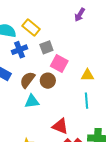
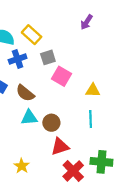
brown semicircle: (27, 80) -> (25, 93), turned -90
brown circle: (48, 81) -> (51, 123), moved
red triangle: (60, 126) -> (60, 147), turned -42

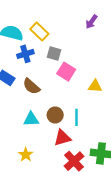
gray square: (48, 57) -> (54, 54), turned 32
cyan triangle: (29, 117) -> (31, 119), moved
cyan line: (91, 119) -> (77, 117), moved

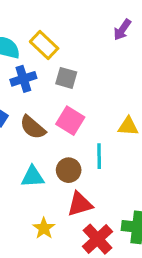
pink square: (66, 72) -> (70, 121), moved
cyan line: (77, 117) -> (99, 156), moved
yellow star: (26, 155) -> (44, 228), moved

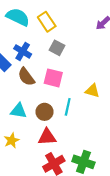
blue cross: (23, 79) -> (23, 51), moved, turned 36
pink square: (70, 121) -> (53, 78), turned -30
yellow star: (44, 228) -> (12, 140), moved

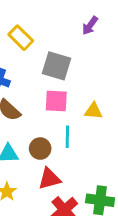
gray square: (57, 48) -> (57, 66), moved, size x1.5
pink square: (53, 78) -> (56, 101), moved

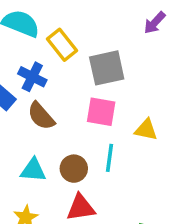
yellow rectangle: (21, 38) -> (62, 45), moved
gray square: (57, 66) -> (107, 68), turned -36

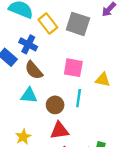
gray square: (107, 68) -> (78, 24), moved, turned 30
cyan triangle: (33, 170) -> (29, 95), moved

